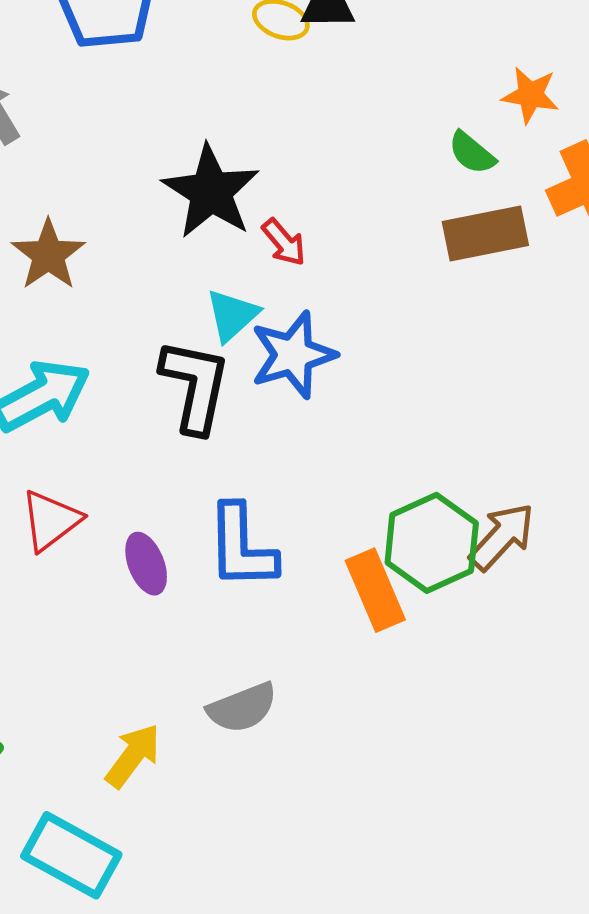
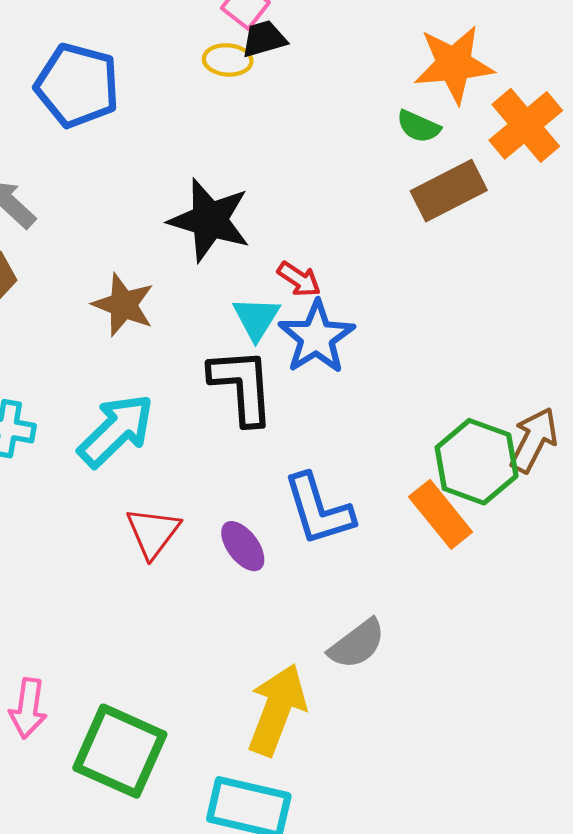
orange star: (530, 95) -> (454, 64), size x1.6
red arrow: (284, 242) -> (299, 279), moved
brown star: (48, 255) -> (123, 305), moved
yellow arrow: (133, 756) -> (277, 710), size x1.5

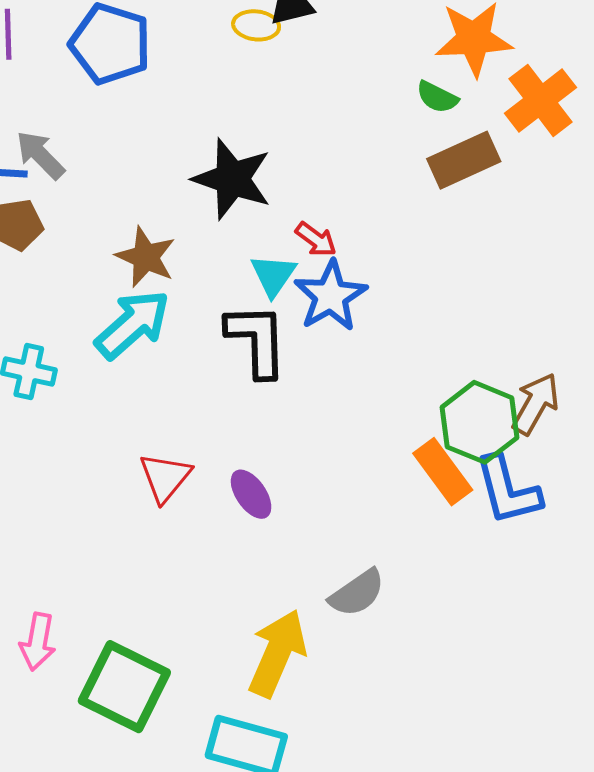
cyan arrow: (116, 430) -> (133, 324), moved
blue L-shape: (319, 510) -> (508, 490), moved

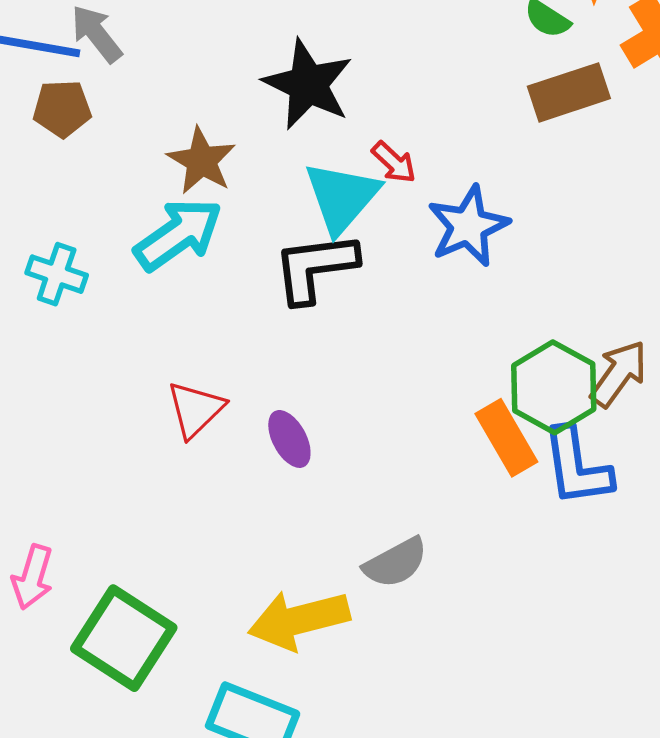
cyan triangle: (273, 275) -> (342, 197), size x1.5
blue star: (331, 296) -> (468, 226), moved
black L-shape: (257, 340) -> (315, 268), turned -102
yellow arrow: (277, 653) -> (299, 620), turned -134

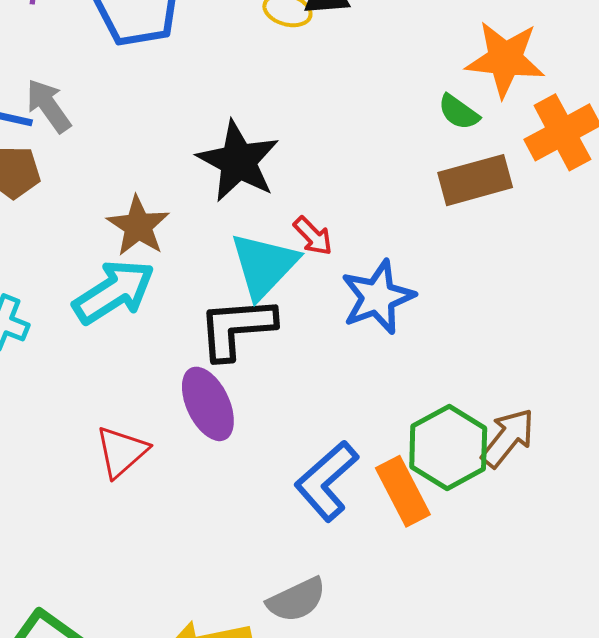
purple ellipse: (289, 439) -> (208, 404), moved, size x1.4
blue L-shape: (577, 467) -> (327, 481), moved, turned 54

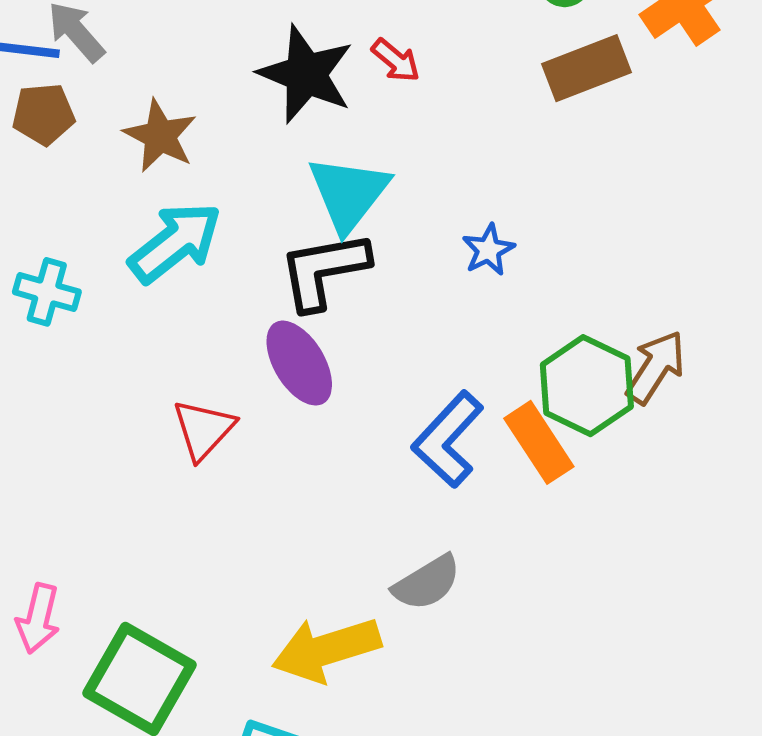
brown star: (138, 226) -> (160, 136), moved
red arrow: (313, 236) -> (396, 60), moved
blue star: (378, 297) -> (488, 250), moved, size x0.6

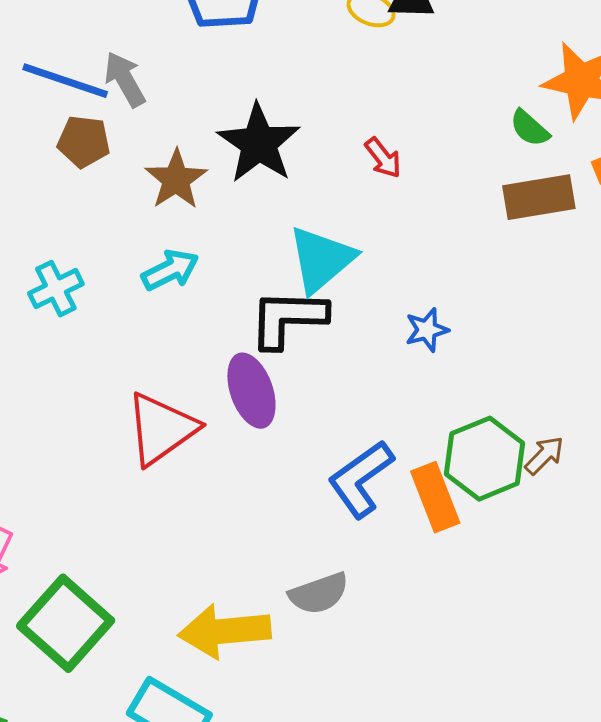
black star: (306, 74) -> (259, 143), moved
cyan arrow: (175, 243) -> (170, 270), size x0.7
cyan cross: (47, 292) -> (56, 289), turned 36
brown arrow: (656, 367) -> (544, 455), size x0.7
red triangle: (204, 429) -> (161, 429), size x1.4

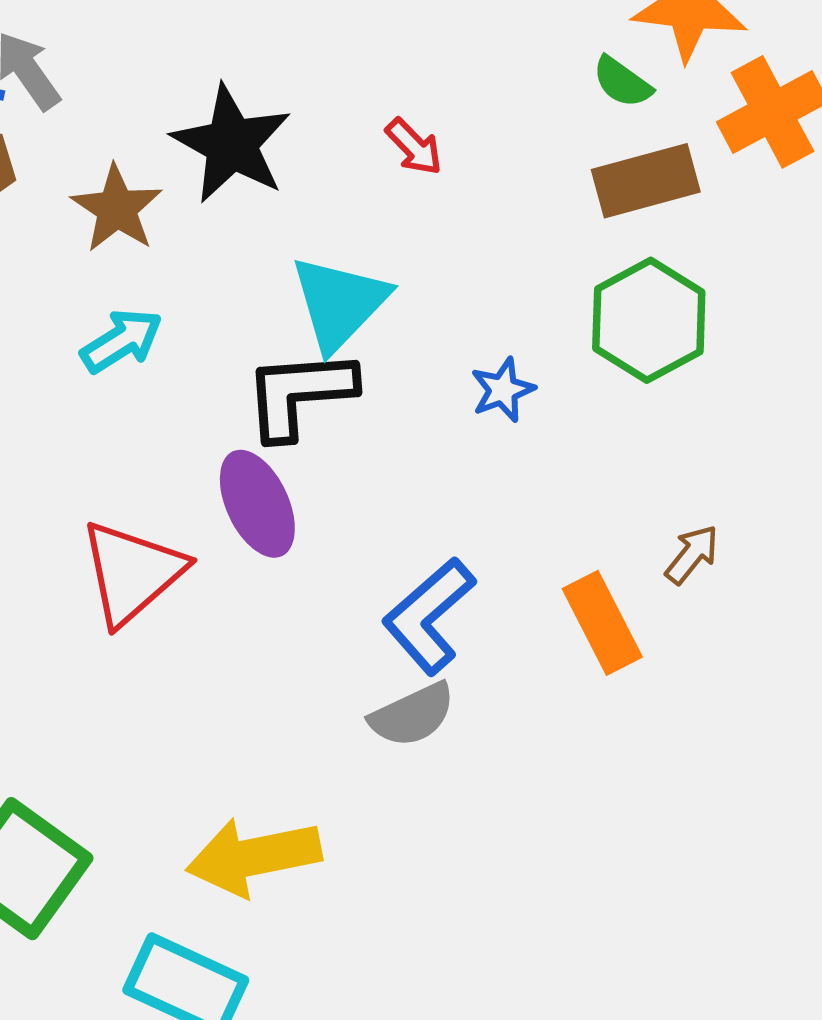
green hexagon: (484, 459) -> (649, 320), moved
orange rectangle: (435, 497) -> (602, 623), moved
gray semicircle: (319, 593) -> (412, 715), moved

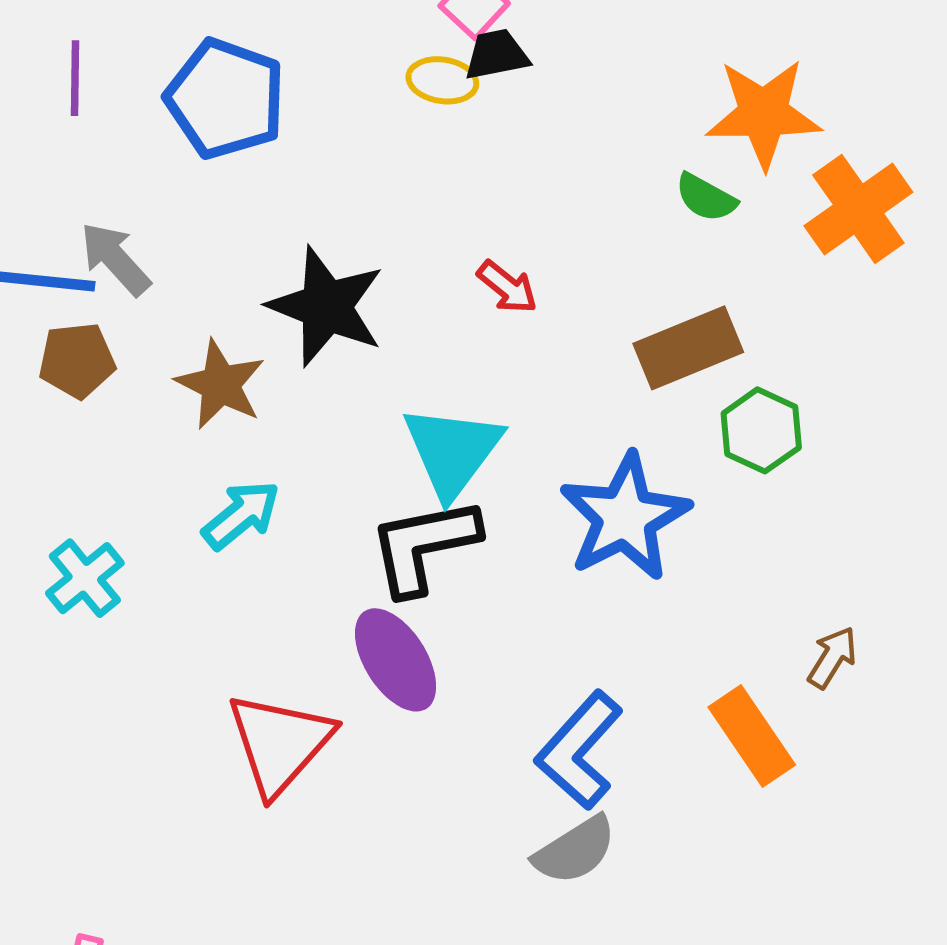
brown rectangle: (646, 181) -> (688, 348), moved
green hexagon: (649, 320) -> (761, 430), size x0.7
blue star: (503, 390) -> (625, 517), size x2.0

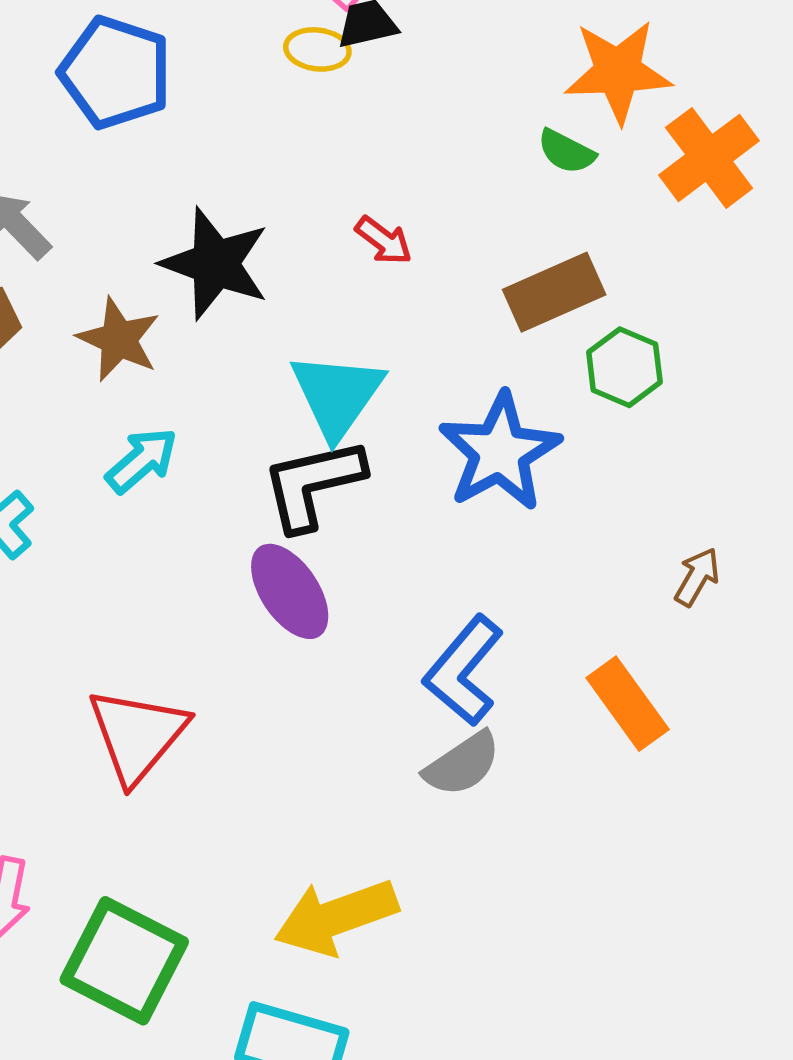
orange rectangle: (752, 736) -> (628, 704), moved
red triangle: (280, 743) -> (137, 735), moved

